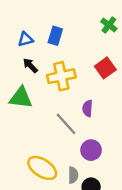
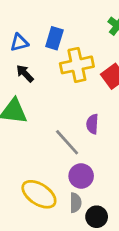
yellow cross: (61, 76) -> (77, 65), moved
purple circle: (91, 150) -> (81, 176), moved

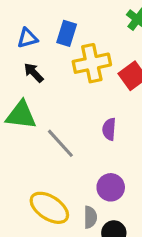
gray line: (67, 142) -> (60, 143), moved
purple circle: (81, 176) -> (111, 187), moved

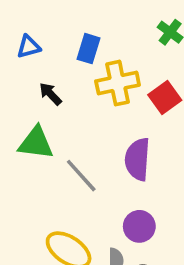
blue triangle: (27, 38) -> (29, 47), moved
purple semicircle: (109, 129) -> (137, 159), size x1.6

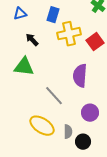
gray line: (81, 176) -> (54, 96), moved
purple circle: (139, 226) -> (90, 113), moved

